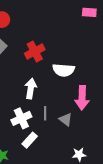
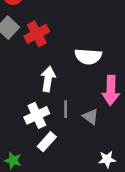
red cross: (35, 51) -> (37, 34), moved

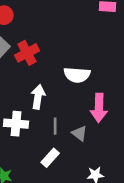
white cross: (37, 115) -> (16, 124), moved, turned 30
white rectangle: (47, 142) -> (50, 158), moved

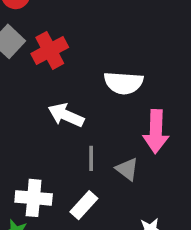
white arrow: (38, 97) -> (66, 115), turned -75
white cross: (16, 124) -> (34, 198), moved

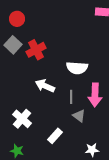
gray line: (91, 158) -> (71, 97), moved
white cross: (34, 198) -> (22, 119), moved, turned 36

